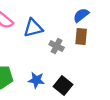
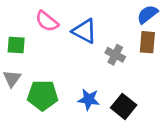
blue triangle: (33, 28) -> (85, 31), turned 42

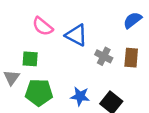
brown rectangle: (147, 42) -> (131, 58), moved
green square: (16, 45) -> (30, 59), moved

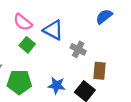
brown rectangle: (131, 58) -> (100, 71), moved
green square: (30, 59) -> (27, 45), moved, turned 35

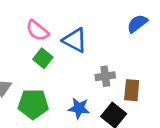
gray cross: (78, 49) -> (105, 76), moved, turned -35

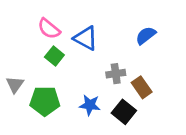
blue semicircle: (137, 24) -> (146, 35), moved
brown rectangle: (132, 90) -> (142, 87), turned -40

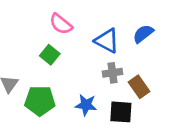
pink semicircle: (49, 29) -> (61, 24), moved
blue triangle: (86, 38) -> (107, 41), moved
black square: (124, 112) -> (121, 112), turned -35

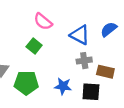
brown rectangle: (139, 87) -> (105, 72), turned -42

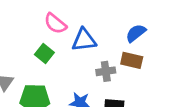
blue triangle: (80, 35) -> (84, 40), moved, turned -35
brown rectangle: (105, 72) -> (132, 60), moved

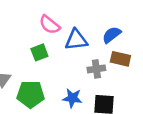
blue semicircle: (136, 33) -> (112, 35), moved
green square: (44, 54) -> (39, 52), turned 30

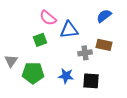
blue semicircle: (112, 35) -> (104, 16), moved

